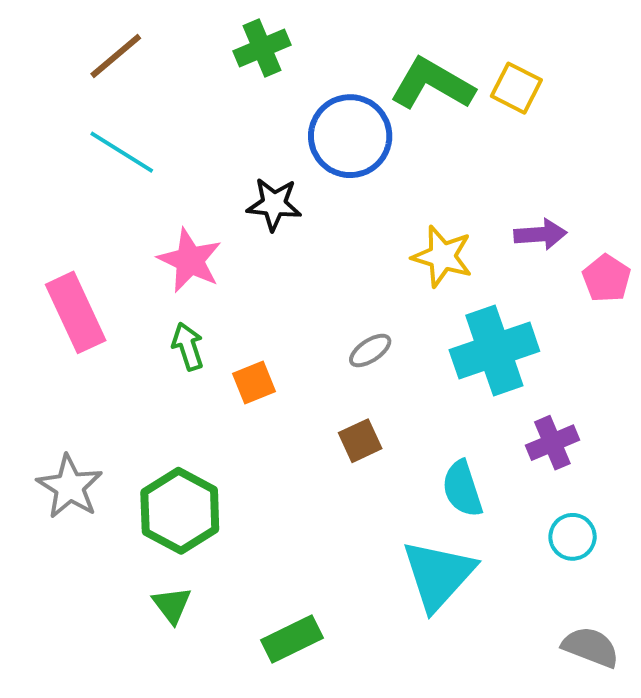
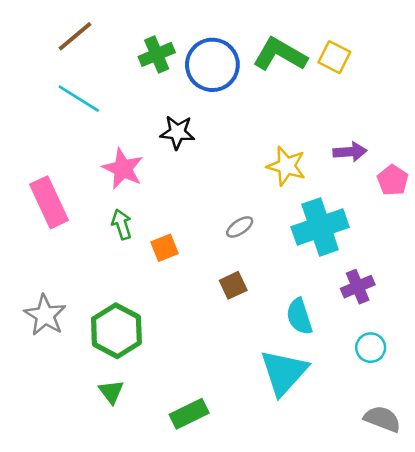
green cross: (262, 48) -> (157, 54), moved
blue circle: (350, 136) -> (212, 65), moved

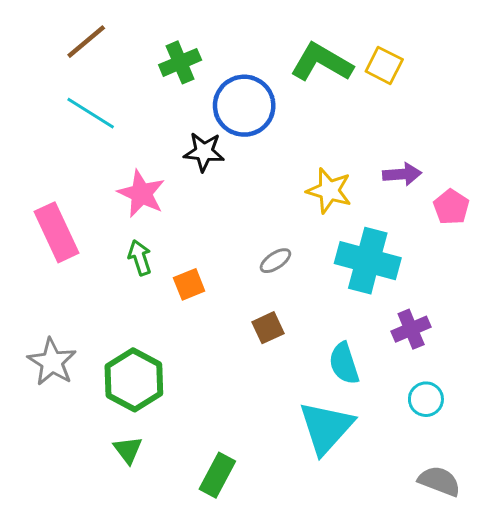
blue circle: (212, 65) -> (244, 106), moved
cyan cross: (320, 227) -> (368, 261), turned 34
green rectangle: (189, 414) -> (217, 475), turned -36

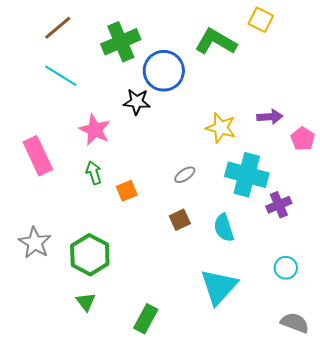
green cross: (180, 62) -> (121, 42), size x1.4
yellow square: (384, 65) -> (261, 20), moved
purple cross: (411, 329) -> (279, 205), moved
cyan semicircle: (344, 363) -> (224, 228), moved

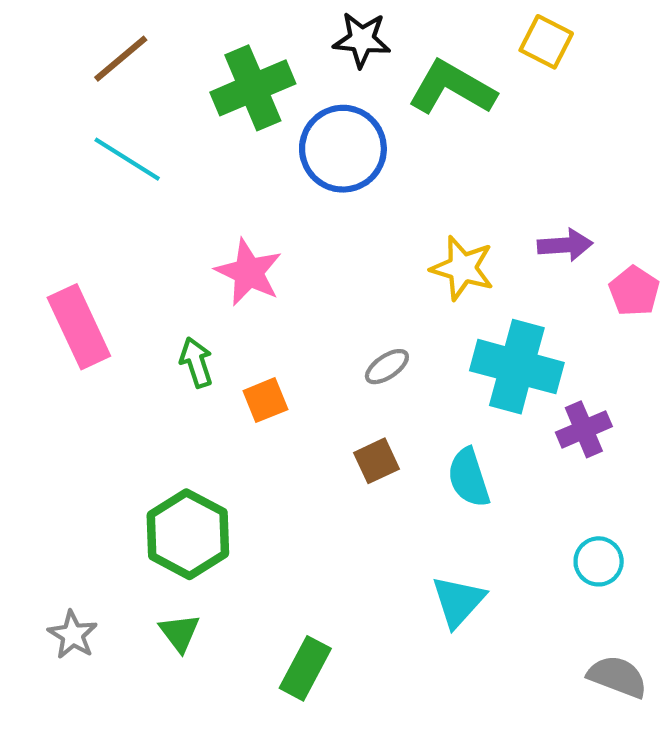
black star: (137, 102) -> (362, 40), moved
pink star: (95, 130) -> (249, 272), moved
gray star: (35, 243) -> (73, 635), moved, size x0.7
cyan triangle: (219, 287) -> (458, 601), size x0.7

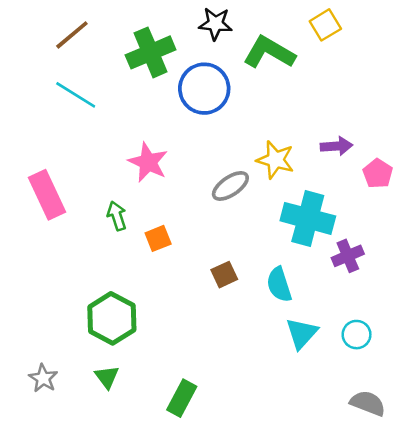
yellow square: (546, 42) -> (325, 25), turned 32
gray ellipse: (387, 367) -> (230, 186), moved, size x1.4
cyan triangle: (458, 601) -> (302, 333), moved

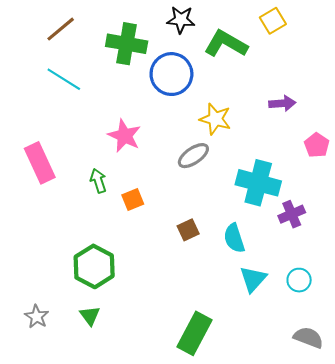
green cross: (151, 52) -> (127, 44), turned 33
purple arrow: (337, 146) -> (282, 103), moved
yellow star: (275, 160) -> (215, 119), moved
green rectangle: (182, 398) -> (194, 333), moved, size x1.4

